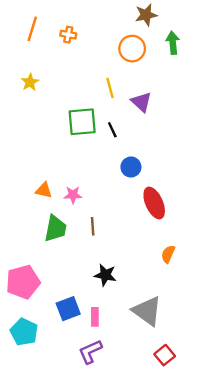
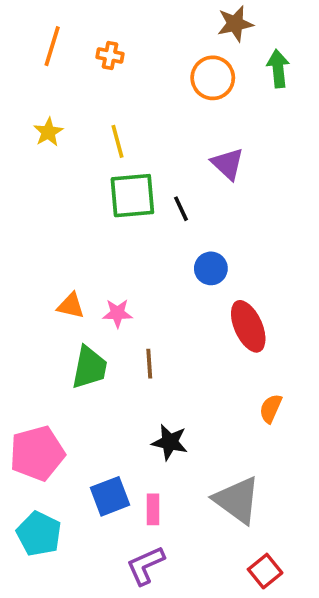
yellow line: (110, 88) -> (117, 141), moved

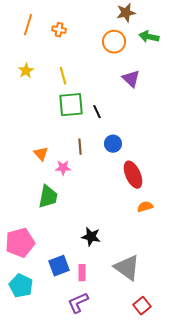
green arrow: (278, 69) -> (149, 37), turned -72
purple triangle: (228, 164) -> (131, 79), moved
orange triangle: (71, 306) -> (41, 154), moved, turned 35
brown line: (149, 364) -> (80, 147), moved
orange semicircle: (271, 409) -> (145, 207), moved, turned 49

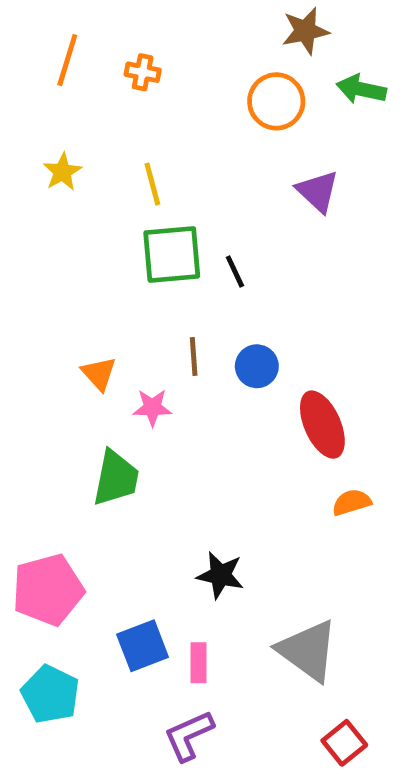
blue circle: (113, 144) -> (257, 366), moved

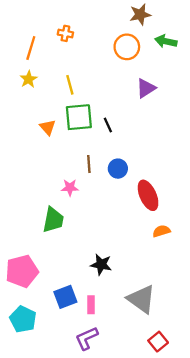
orange line: (67, 60) -> (31, 48), moved
purple triangle: (318, 191) -> (146, 88), turned 45
orange triangle: (99, 374) -> (48, 127), moved

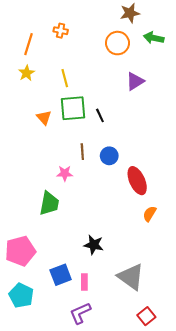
orange semicircle: (161, 231) -> (150, 214), turned -42

